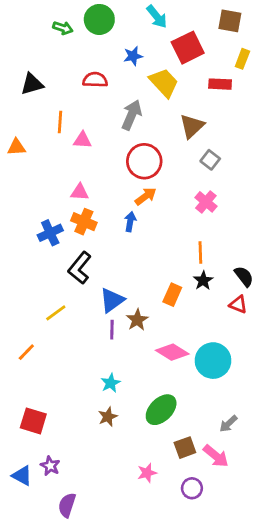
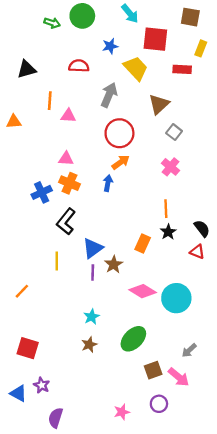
red square: (188, 48) -> (155, 39), turned 32
yellow line: (56, 313) -> (57, 261), moved, turned -54
pink star: (147, 473) -> (122, 412), moved

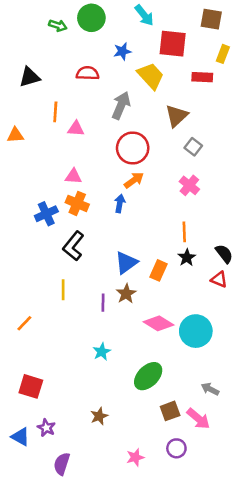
blue triangle: (93, 248) -> (126, 263), moved
brown star: (89, 345) -> (99, 416), moved
gray arrow: (189, 350) -> (210, 389), turned 70

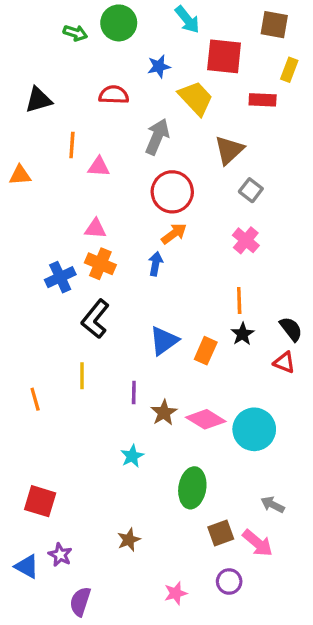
brown star: (126, 294) -> (164, 413), moved
orange line: (24, 323) -> (35, 399), moved, turned -60
green ellipse: (148, 376) -> (192, 488), turned -36

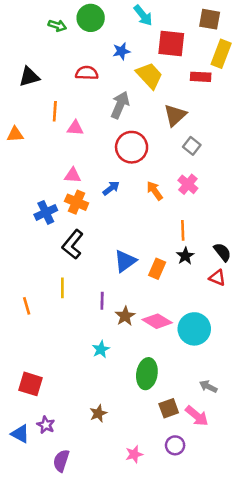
yellow rectangle: (289, 70) -> (221, 54), size x1.5
orange arrow: (174, 234) -> (155, 191), moved, turned -90
blue arrow: (156, 264) -> (111, 188), moved, turned 42

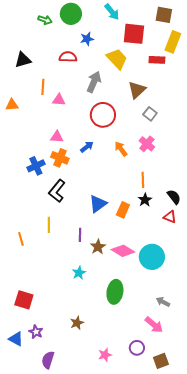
blue star: (121, 51) -> (87, 39), moved
brown square: (169, 408) -> (161, 361), moved

